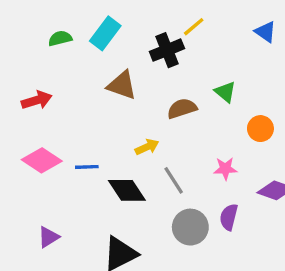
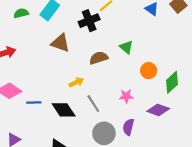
blue line: (87, 167) -> (34, 102), moved

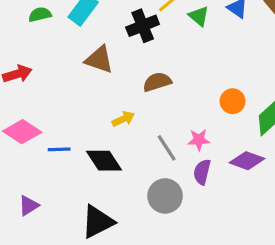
green triangle: (126, 47) -> (199, 16), moved
gray line: (93, 104) -> (167, 148), moved
purple semicircle: (128, 127) -> (202, 172), moved

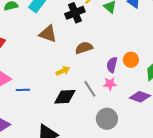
black diamond: (104, 161) -> (65, 97), moved, turned -60
purple semicircle: (202, 172) -> (112, 65), moved
gray circle: (165, 196) -> (107, 119), moved

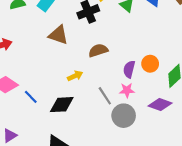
blue line: (23, 90) -> (31, 97), turned 48
black diamond: (65, 97) -> (62, 105), moved
gray circle: (107, 119) -> (124, 116), moved

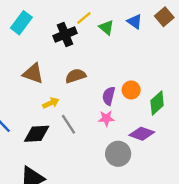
brown triangle: (58, 35) -> (33, 73), moved
gray line: (105, 96) -> (69, 124), moved
gray circle: (124, 116) -> (118, 154), moved

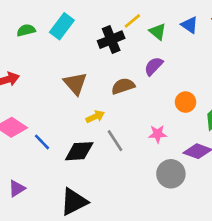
brown triangle: (33, 73) -> (75, 83), turned 30
purple semicircle: (109, 96) -> (154, 66), moved, turned 30

